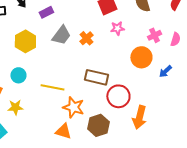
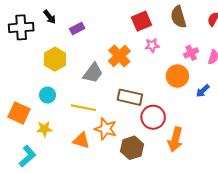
gray trapezoid: (61, 35) -> (93, 73), moved
orange cross: (86, 38) -> (119, 56), size x1.5
orange triangle: (63, 131) -> (81, 140), moved

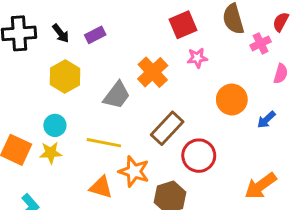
black arrow: (50, 17) -> (61, 33), moved
pink cross: (191, 53) -> (261, 43), moved
brown rectangle: (130, 97) -> (167, 128), turned -60
yellow star: (44, 129) -> (51, 153), moved
orange arrow: (175, 139) -> (261, 186), moved, turned 40

